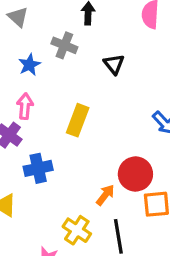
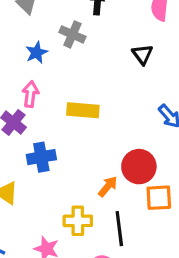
black triangle: (114, 64) -> (142, 54), moved
yellow rectangle: (78, 120) -> (83, 110), turned 72
yellow cross: (77, 230) -> (78, 221), turned -36

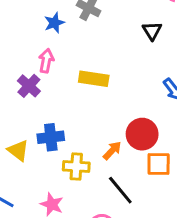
blue cross: (41, 157) -> (51, 137), moved
yellow cross: (78, 221) -> (76, 167), moved
black line: (119, 229) -> (120, 190), turned -36

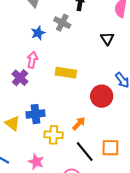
red circle: (142, 134) -> (102, 96), moved
orange square: (159, 164) -> (110, 148), moved

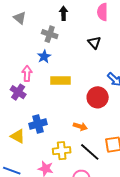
blue star: (38, 33) -> (44, 56), moved
orange arrow: (79, 124) -> (80, 126), turned 72
yellow cross: (54, 135) -> (62, 151), moved

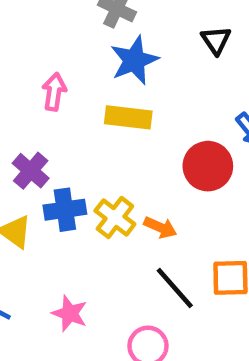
blue star: (44, 56) -> (134, 60), moved, size x1.5
purple cross: (18, 92) -> (31, 171), moved
yellow cross: (62, 151) -> (115, 218), moved, turned 36

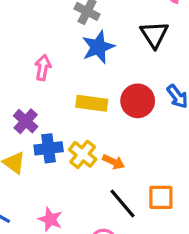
black triangle: (216, 40) -> (154, 35), size x1.4
yellow rectangle: (128, 117) -> (92, 103), moved
red circle: (208, 166) -> (138, 101), moved

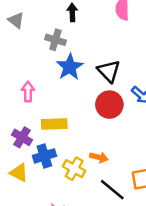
black triangle: (154, 35) -> (109, 71), moved
yellow rectangle: (92, 103) -> (54, 124), moved
yellow cross: (83, 154) -> (74, 169), moved

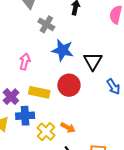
gray cross: (55, 40) -> (46, 24), moved
blue star: (70, 67) -> (63, 50), turned 30
red circle: (109, 105) -> (69, 85), moved

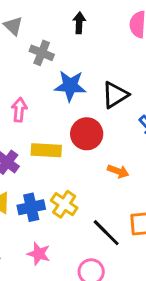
black triangle: (93, 61) -> (115, 95), turned 36
blue cross: (25, 116) -> (31, 207), moved
orange arrow: (68, 127) -> (118, 171), moved

